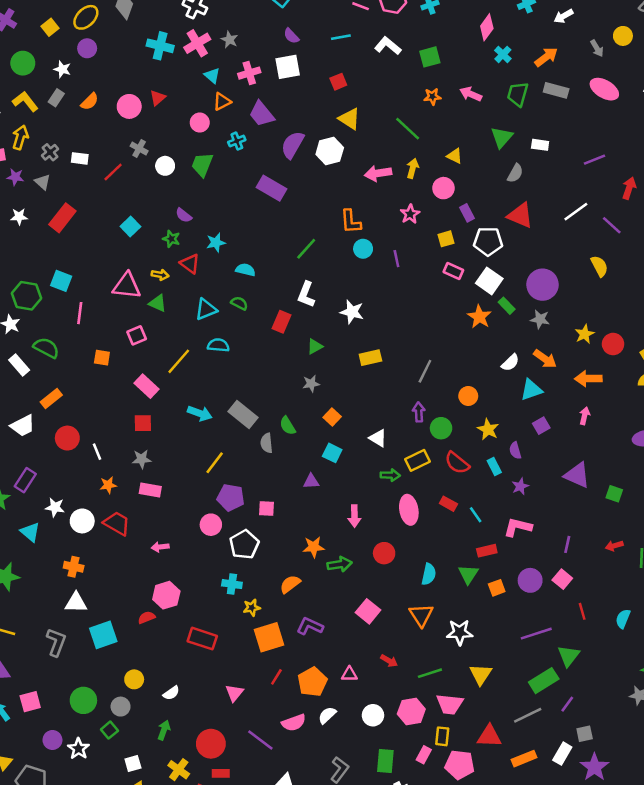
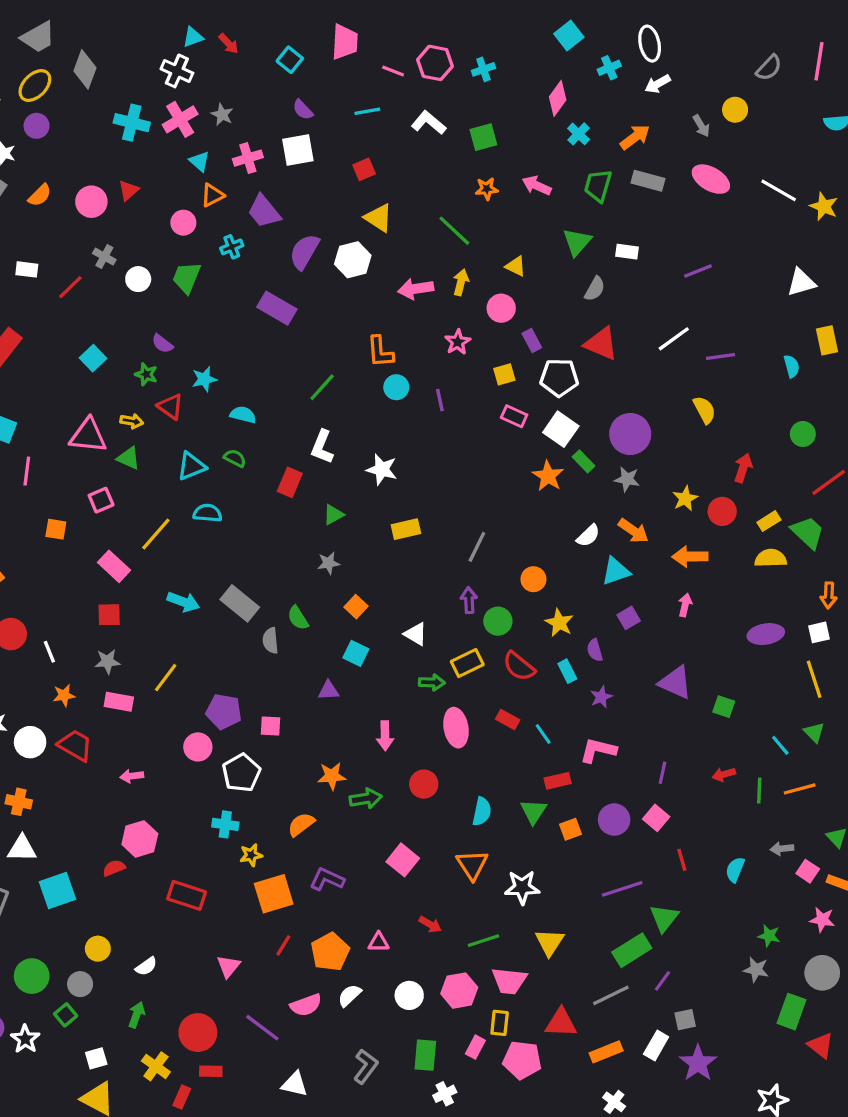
red arrow: (629, 188) -> (743, 468), moved
purple line: (612, 225) -> (721, 357), turned -50
yellow line: (215, 463) -> (166, 678), moved

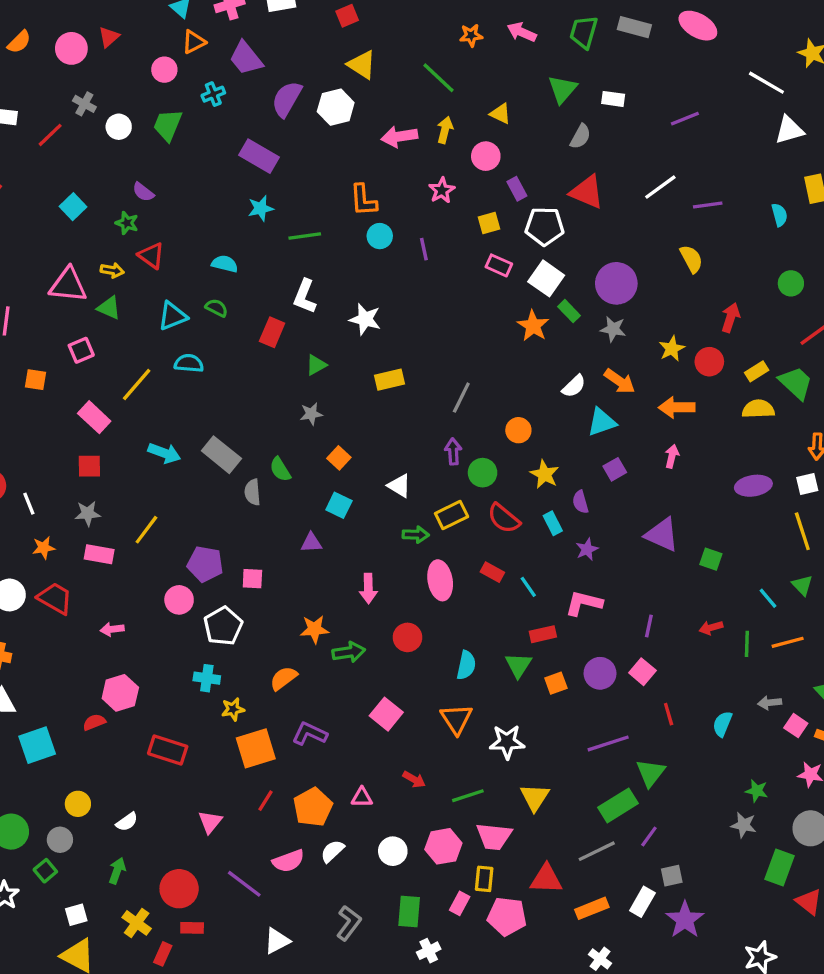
white line: (779, 190) -> (766, 83), moved
cyan star: (204, 379) -> (261, 208), moved
green line: (322, 387) -> (305, 236), turned 40
white triangle: (295, 1084) -> (277, 941), turned -40

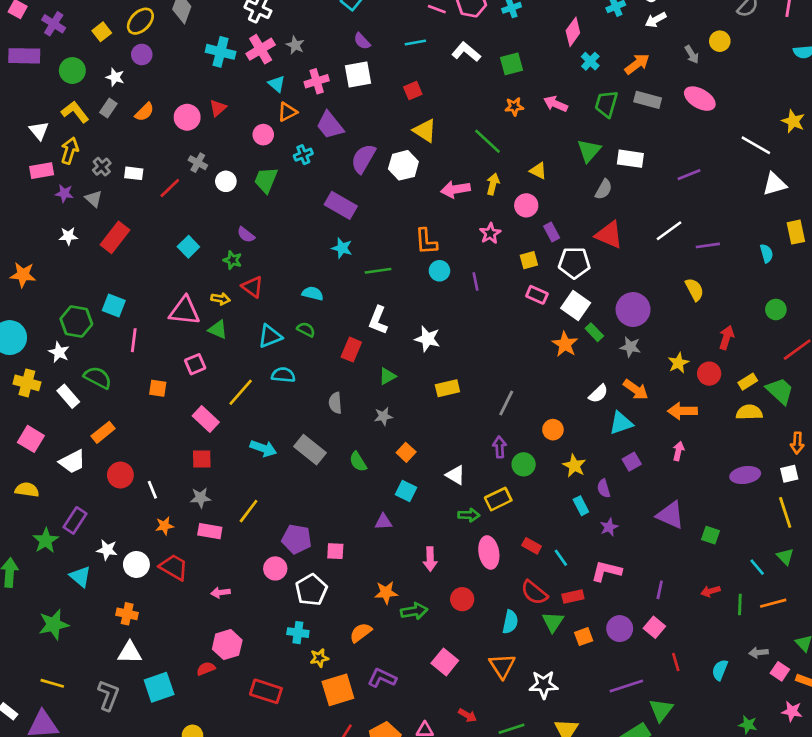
white rectangle: (613, 99) -> (630, 159), size x1.4
cyan star: (261, 208) -> (342, 248), turned 30
gray semicircle: (252, 492) -> (335, 403), moved
red semicircle: (504, 518) -> (534, 593), moved

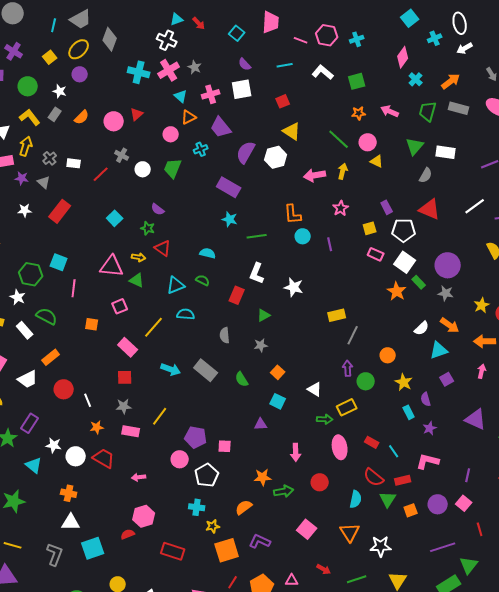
pink circle: (526, 205) -> (368, 142), moved
yellow rectangle: (447, 388) -> (337, 315), moved

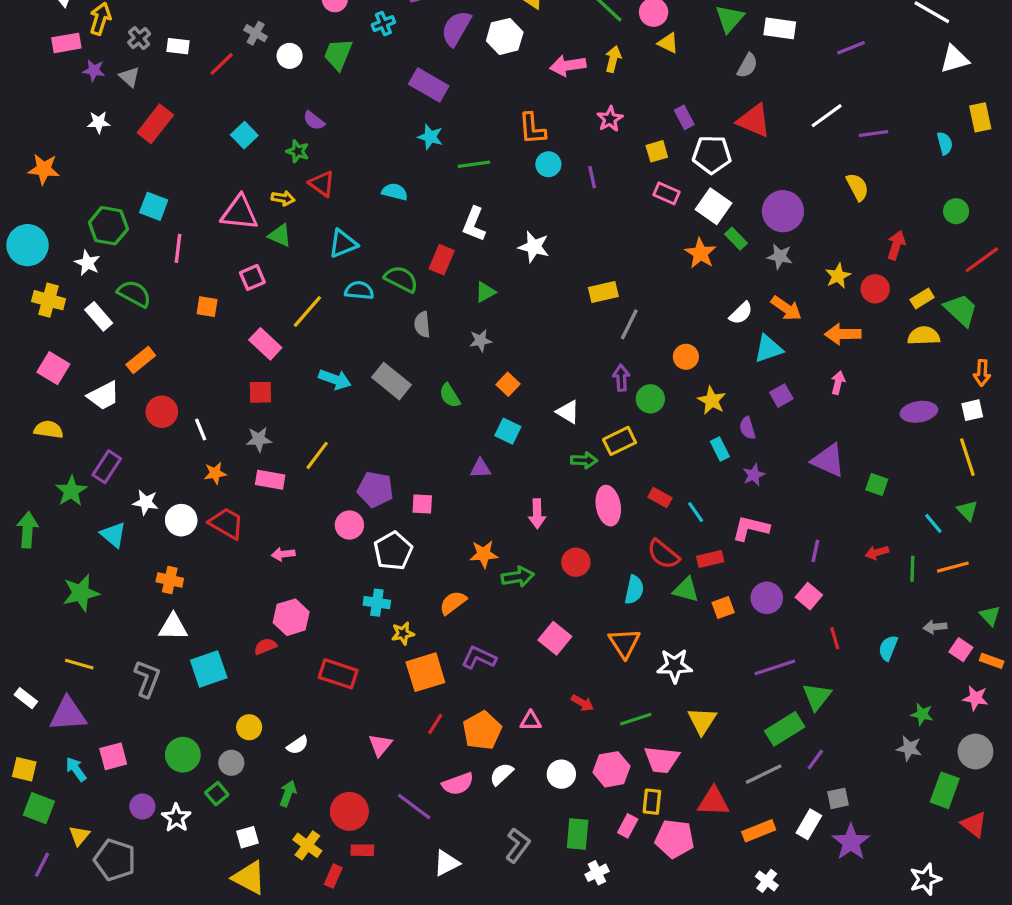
green semicircle: (203, 280) -> (401, 279), moved, size x1.5
green triangle: (388, 499) -> (686, 590), turned -48

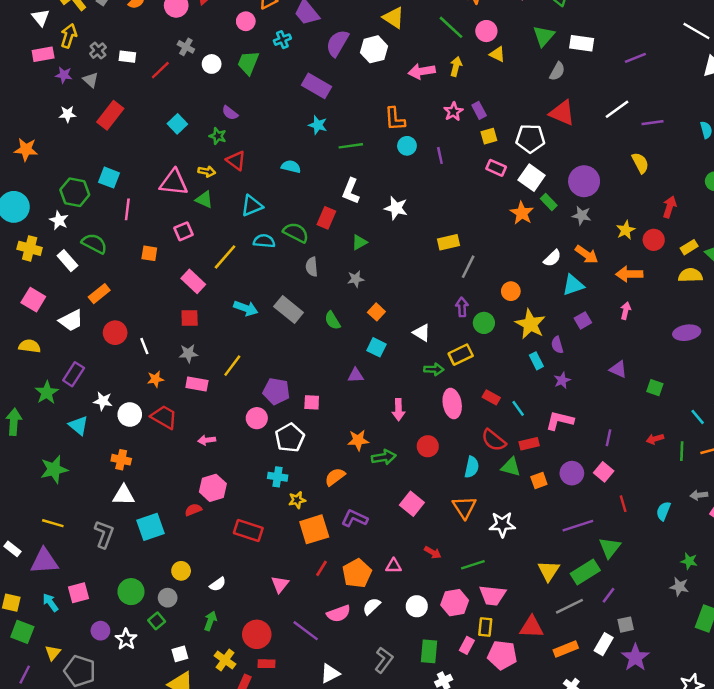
purple rectangle: (684, 117) -> (479, 110), moved
yellow star: (712, 400) -> (530, 324), size x1.4
purple triangle: (828, 460) -> (618, 369), size x0.7
yellow triangle: (702, 721) -> (549, 571), moved

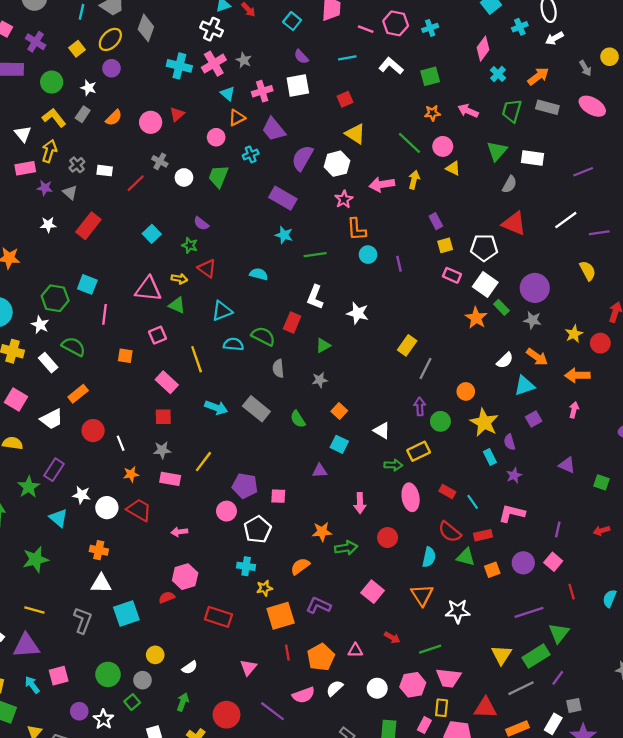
pink star: (453, 112) -> (344, 199), moved
yellow rectangle: (449, 242) -> (407, 345), turned -42
yellow line: (225, 257) -> (197, 359), turned -60
red line: (321, 568) -> (287, 653), turned -42

